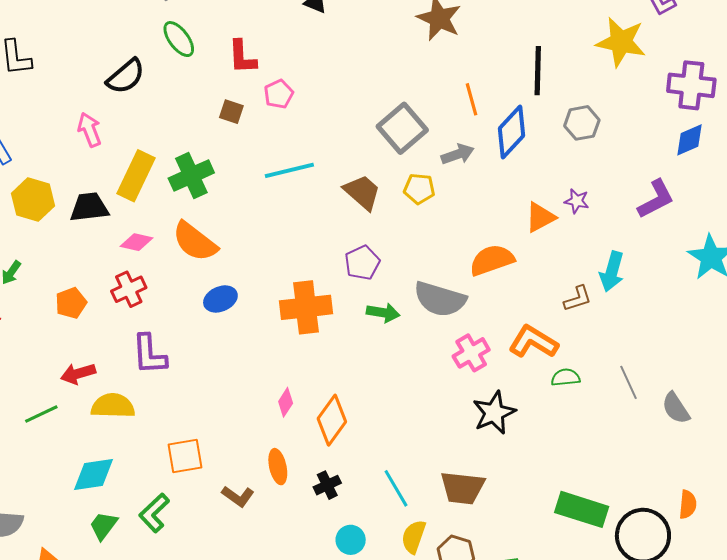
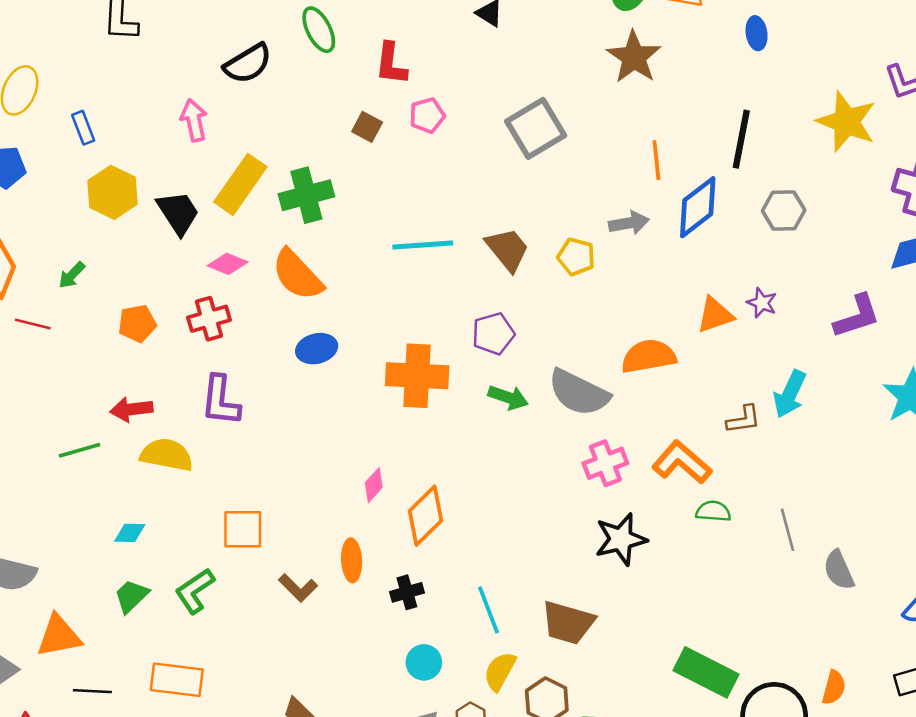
gray square: (402, 128) -> (536, 128), moved
cyan line: (289, 170) -> (423, 245), moved
black trapezoid: (89, 207) -> (178, 213), turned 54
cyan diamond: (94, 474) -> (130, 533), size x0.6

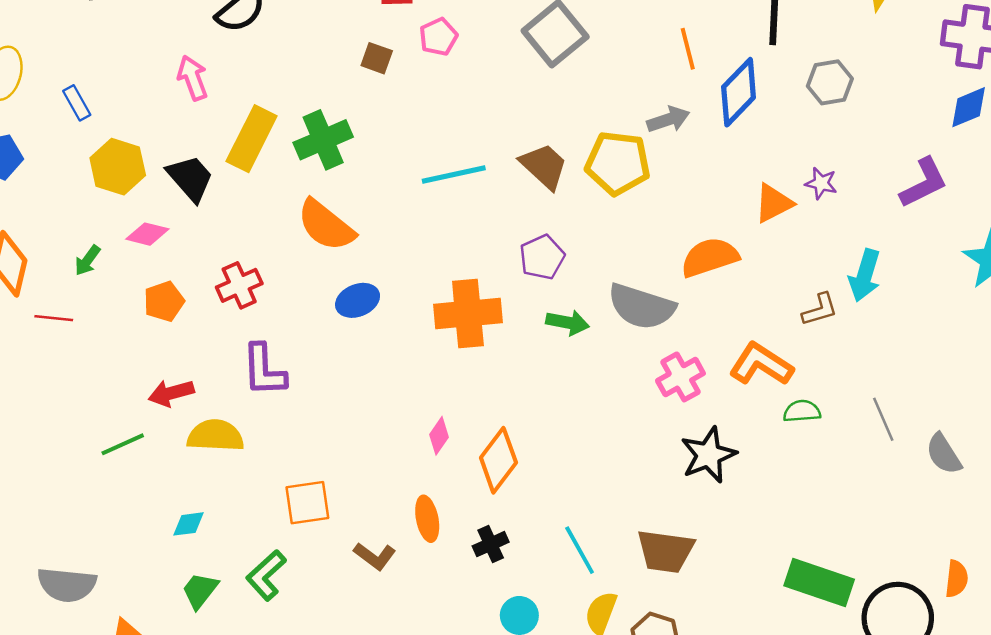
yellow pentagon: (576, 257) -> (618, 163), size x1.6
pink diamond: (228, 264) -> (147, 234), moved

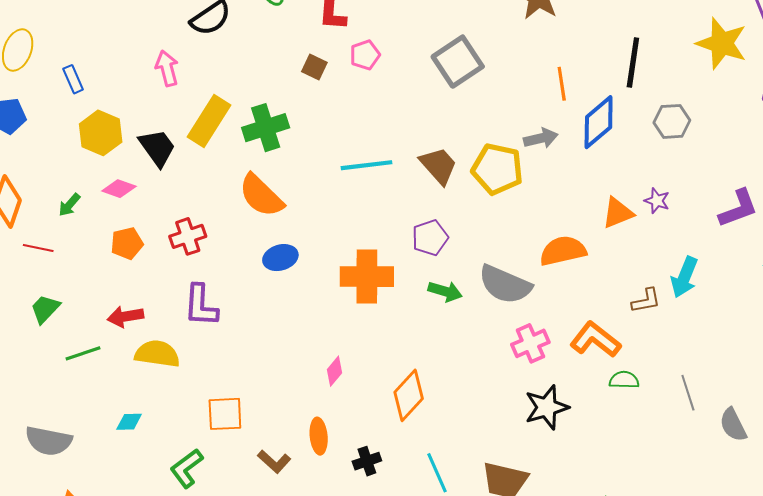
orange diamond: (498, 460) -> (409, 395), moved
gray semicircle: (67, 585) -> (49, 441), moved
green trapezoid: (200, 591) -> (45, 309), moved

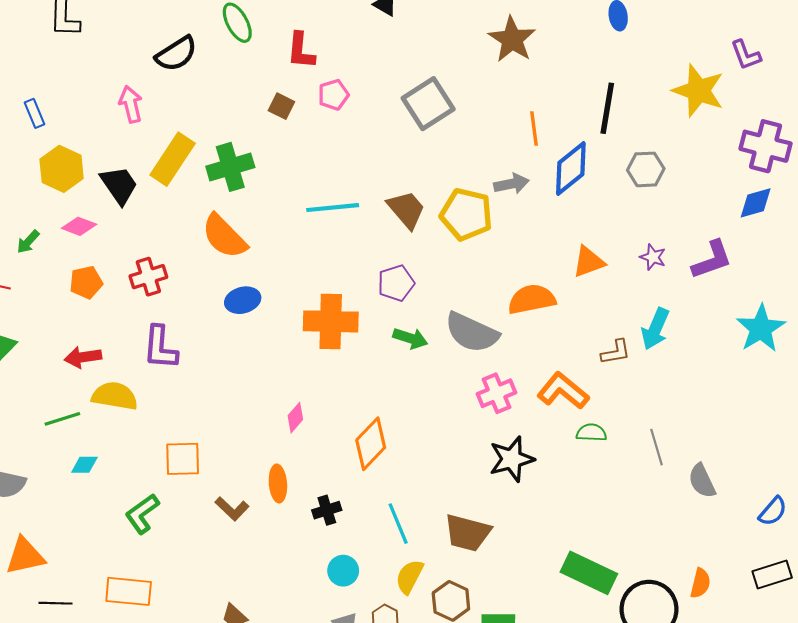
purple star: (657, 201) -> (653, 257), moved
green line: (83, 353) -> (62, 419), moved

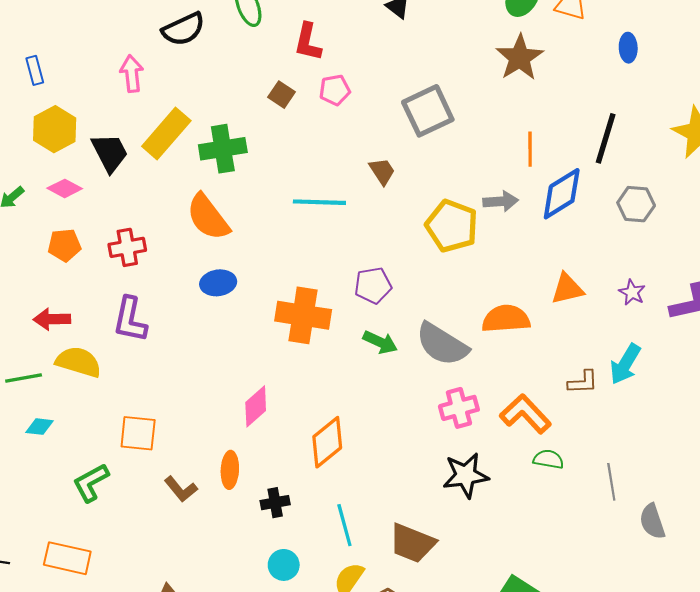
brown trapezoid: (406, 210) -> (382, 171), moved, size x0.7
pink diamond: (295, 418) -> (256, 406), size x1.4

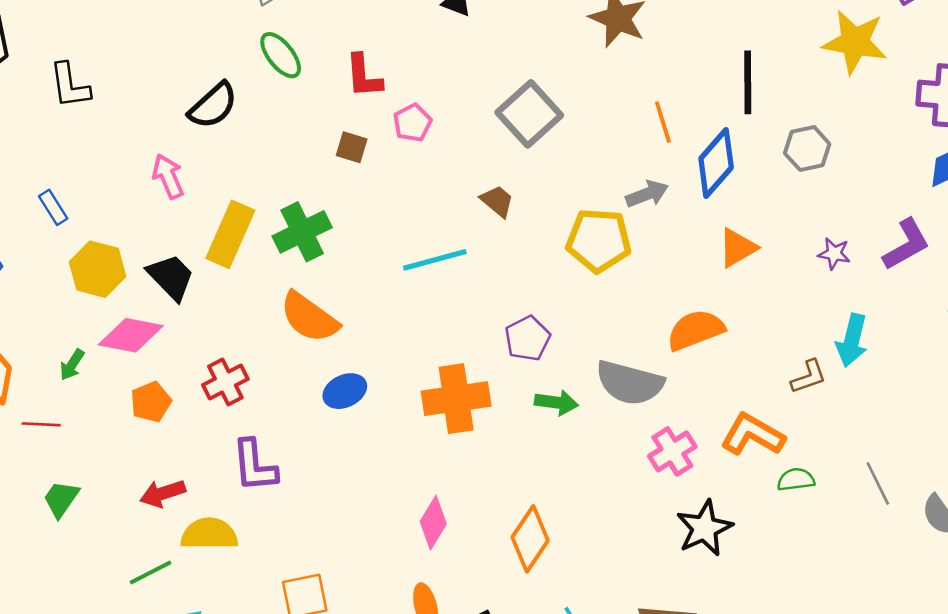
pink diamond: (65, 188) -> (131, 335), size x1.5
orange triangle: (567, 289) -> (738, 248), moved

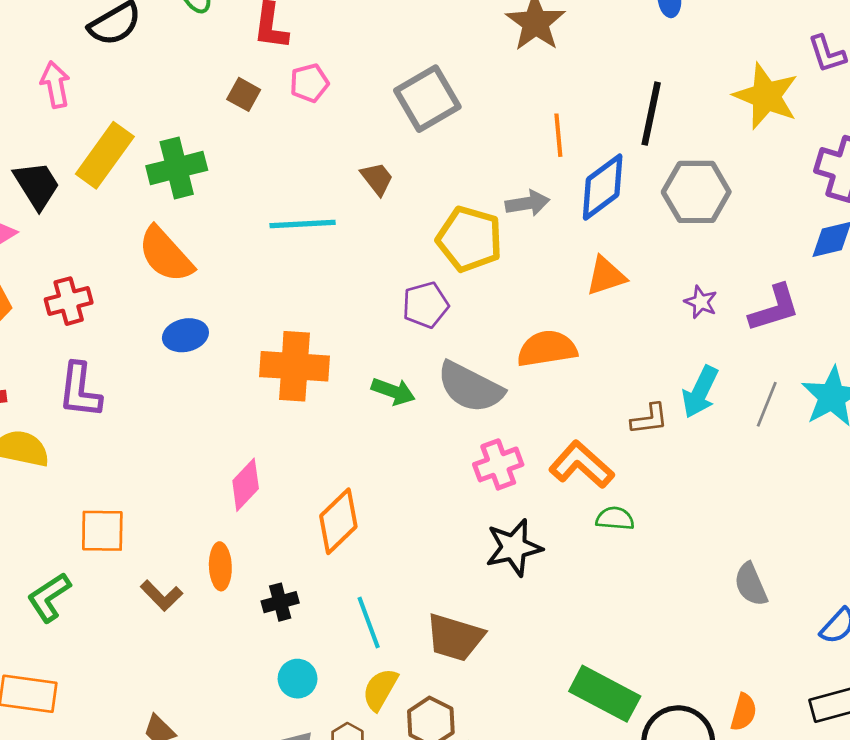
gray hexagon: (807, 149) -> (696, 192), size x1.4
purple pentagon: (527, 338) -> (425, 305), moved
gray line: (878, 484) -> (767, 404), moved, turned 36

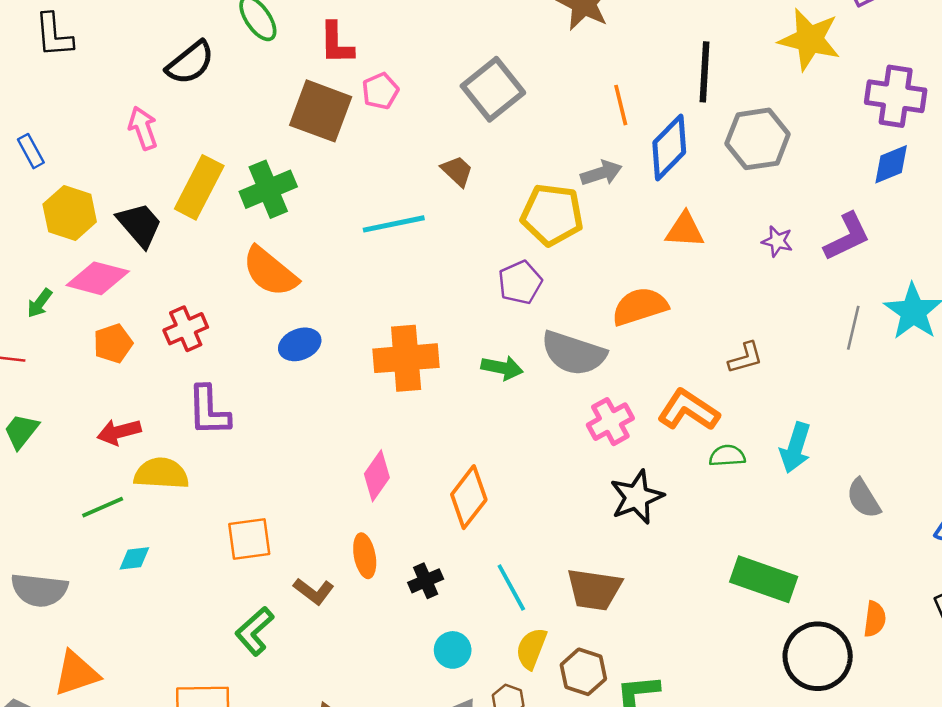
brown square: (244, 94) -> (321, 111), size x2.0
orange triangle: (606, 276) -> (685, 230), turned 30
cyan arrow: (700, 392) -> (795, 448), moved
green L-shape: (49, 597) -> (254, 631), moved
green rectangle: (605, 694) -> (764, 579), moved

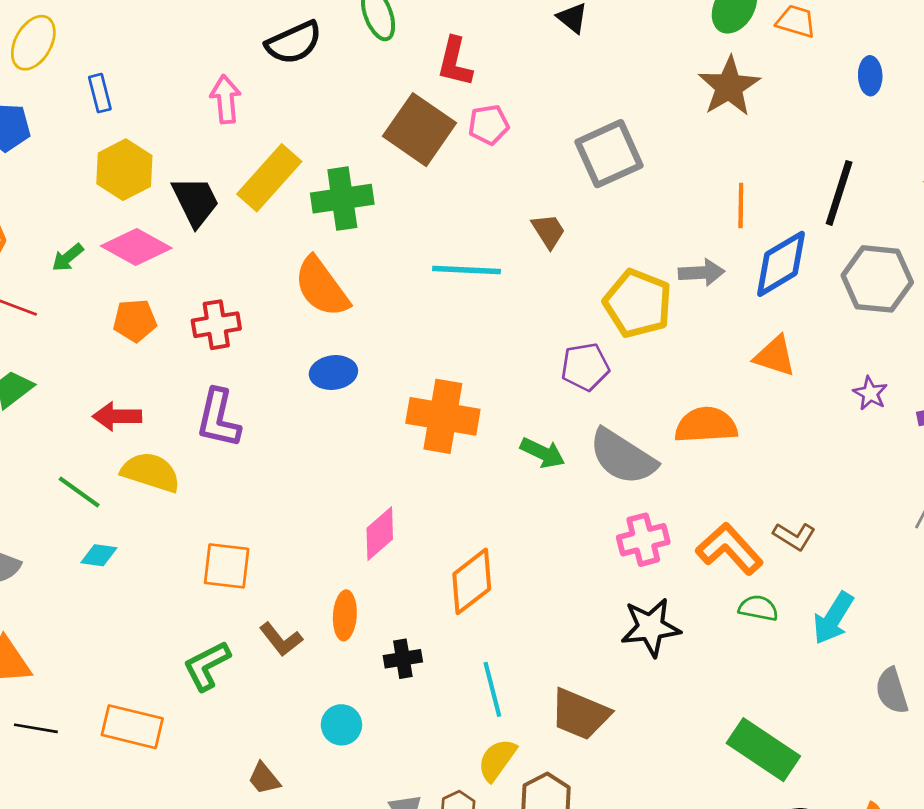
brown L-shape: (745, 358) -> (794, 536), moved, turned 33
green line: (103, 507) -> (79, 492), turned 45
cyan circle: (453, 650) -> (341, 725), moved

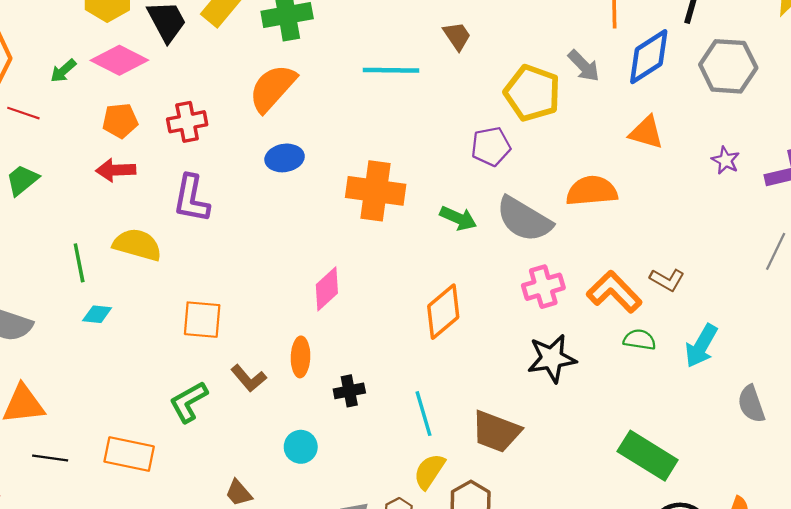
gray arrow: (701, 273) -> (584, 66), turned 51
orange semicircle: (322, 287) -> (272, 88), turned 80
red arrow: (117, 416) -> (116, 170), moved
green line: (79, 492) -> (79, 263), turned 45
orange diamond: (472, 581) -> (443, 312), moved

